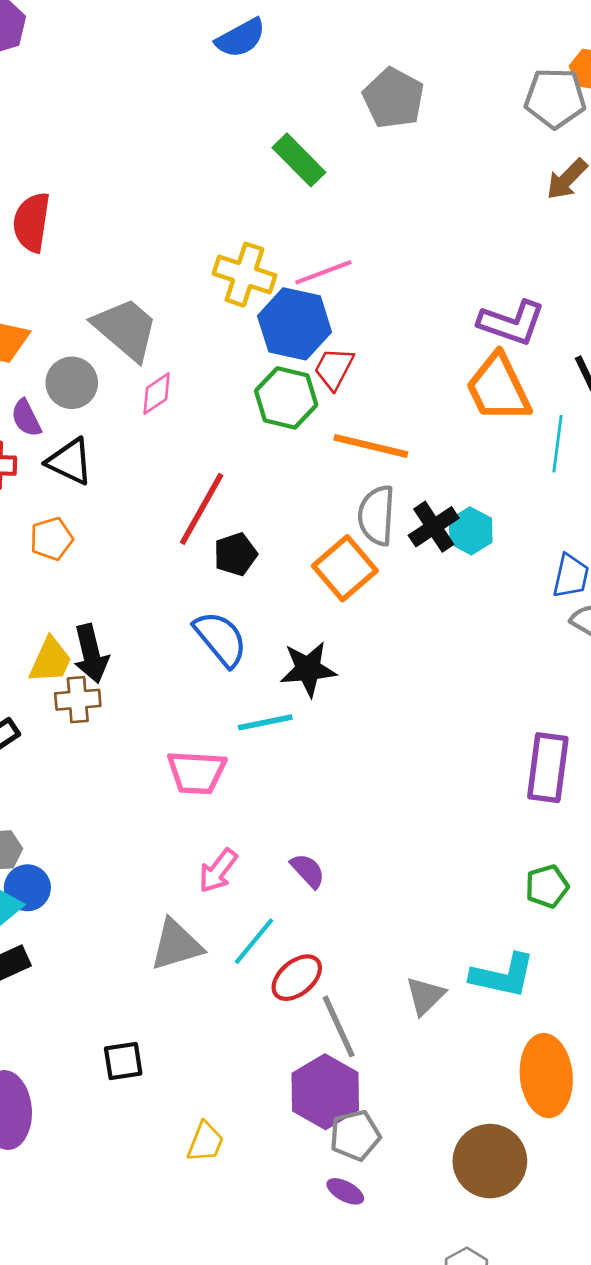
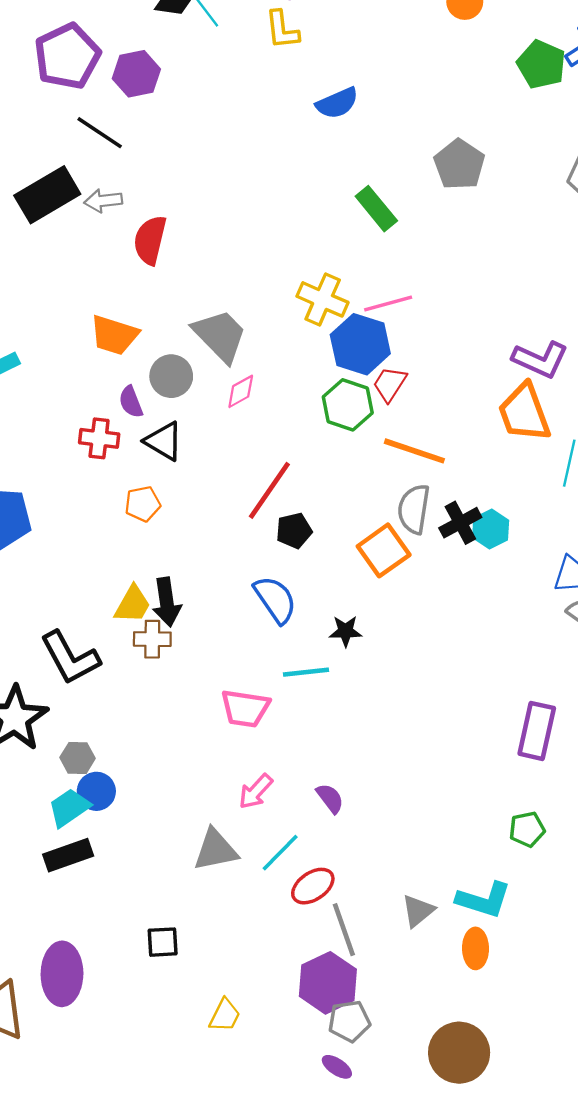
black star: (308, 669) -> (345, 631), size x0.7
orange ellipse: (546, 1076) -> (476, 948), moved, size x0.6

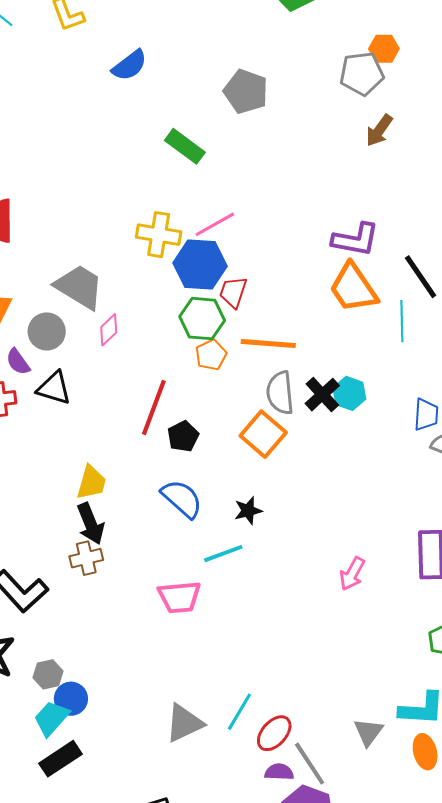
orange pentagon: (143, 504) -> (211, 355), moved
yellow trapezoid: (133, 604) -> (91, 483), moved
pink arrow: (256, 792) -> (352, 574), moved
purple semicircle: (330, 798) -> (279, 772), moved, turned -36

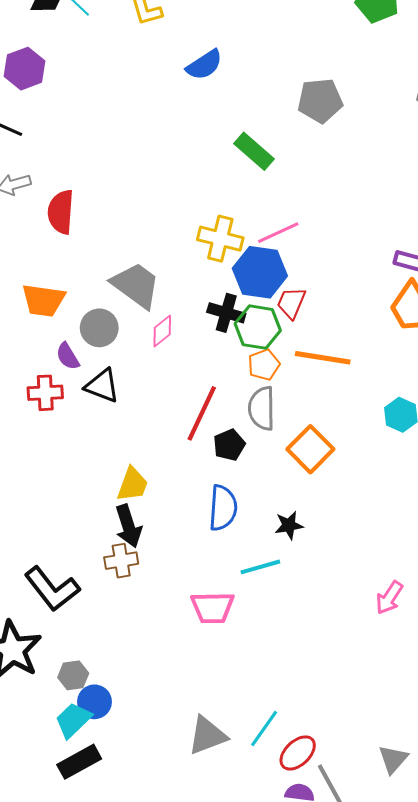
gray pentagon: (246, 91) -> (320, 101), turned -30
gray semicircle: (280, 393) -> (262, 408), moved
black cross: (322, 395) -> (226, 313), moved, turned -36
blue semicircle: (182, 499) -> (223, 508), turned 48

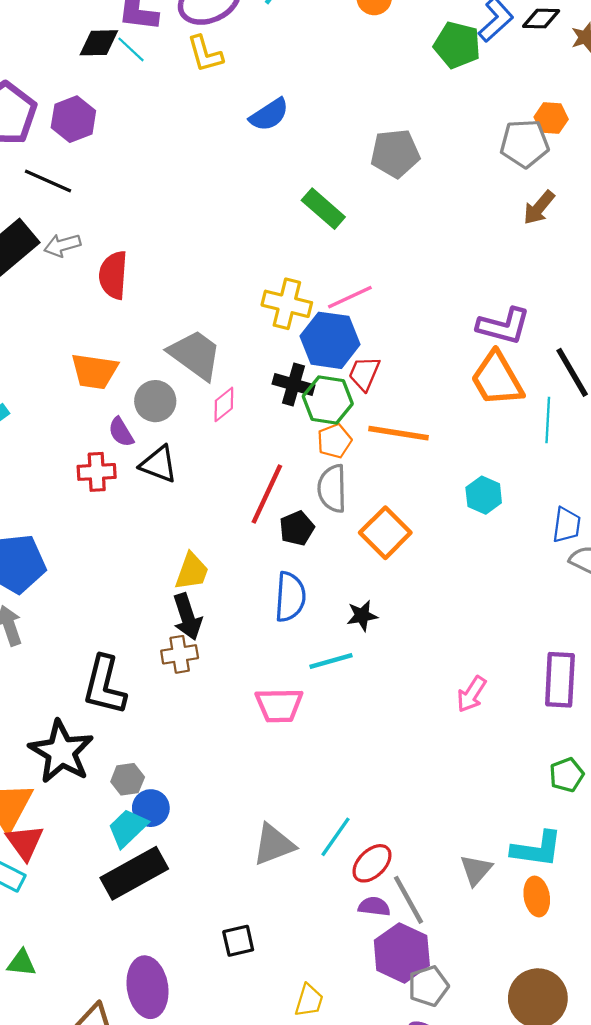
black L-shape: (52, 589) -> (104, 685), turned 52
black rectangle: (79, 762) -> (134, 873), size x1.4

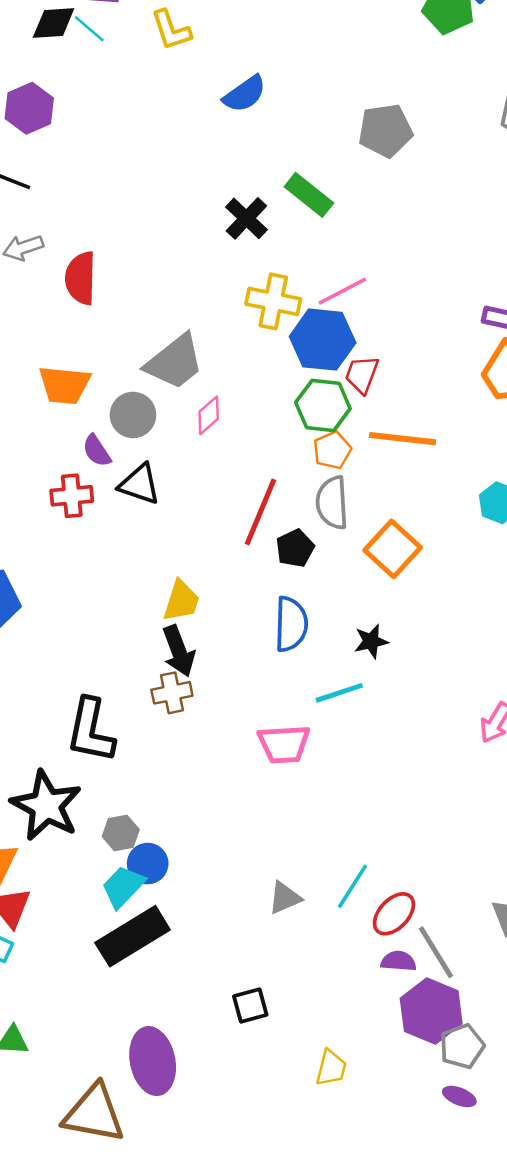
gray trapezoid: (195, 355) -> (175, 362), turned 108
black cross: (293, 385) -> (246, 218), moved, turned 30
gray triangle: (274, 845) -> (285, 898), size x0.7

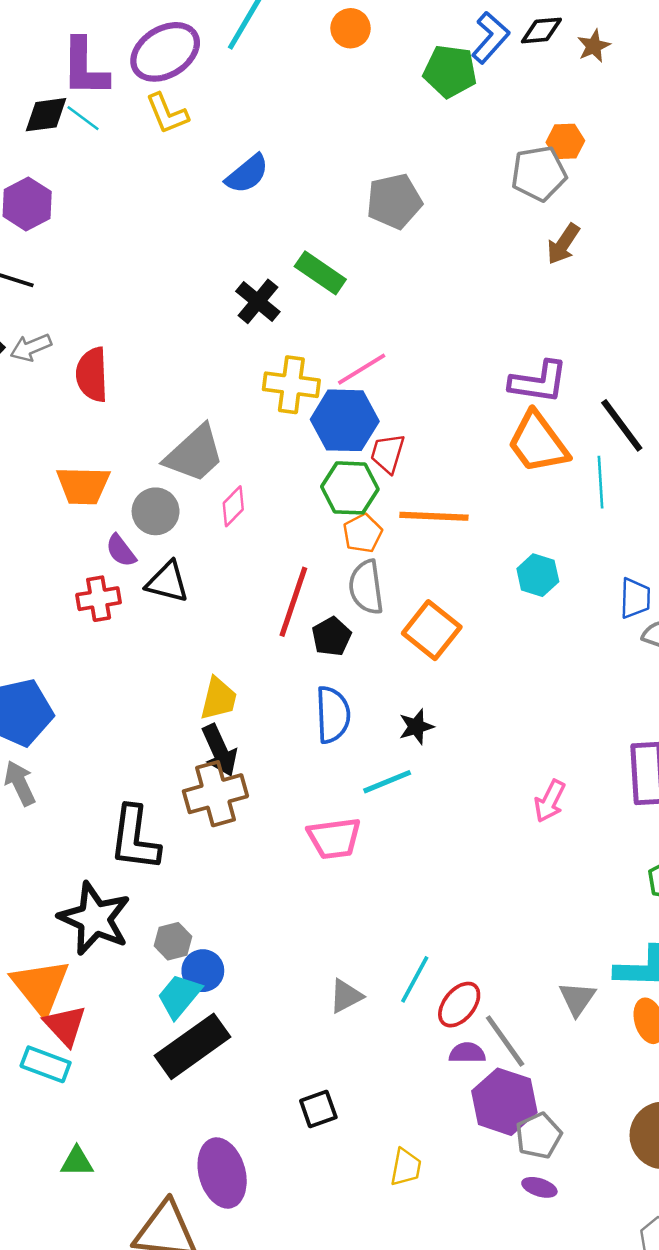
brown cross: (172, 693) -> (215, 794), size x1.5

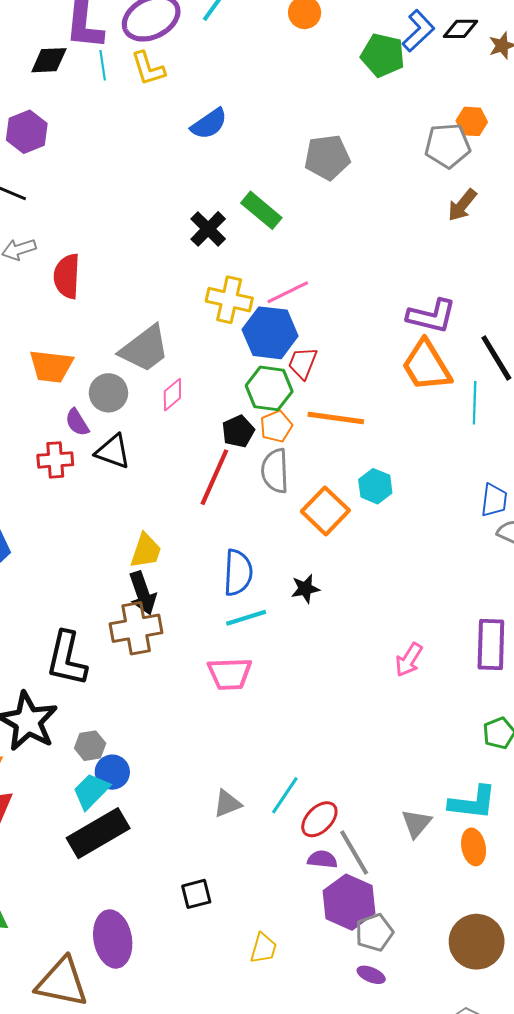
cyan line: (83, 118) -> (103, 65), moved, turned 40
cyan hexagon: (538, 575) -> (375, 486), moved
black pentagon: (331, 637) -> (238, 431), moved
cyan line: (387, 782) -> (246, 618), moved

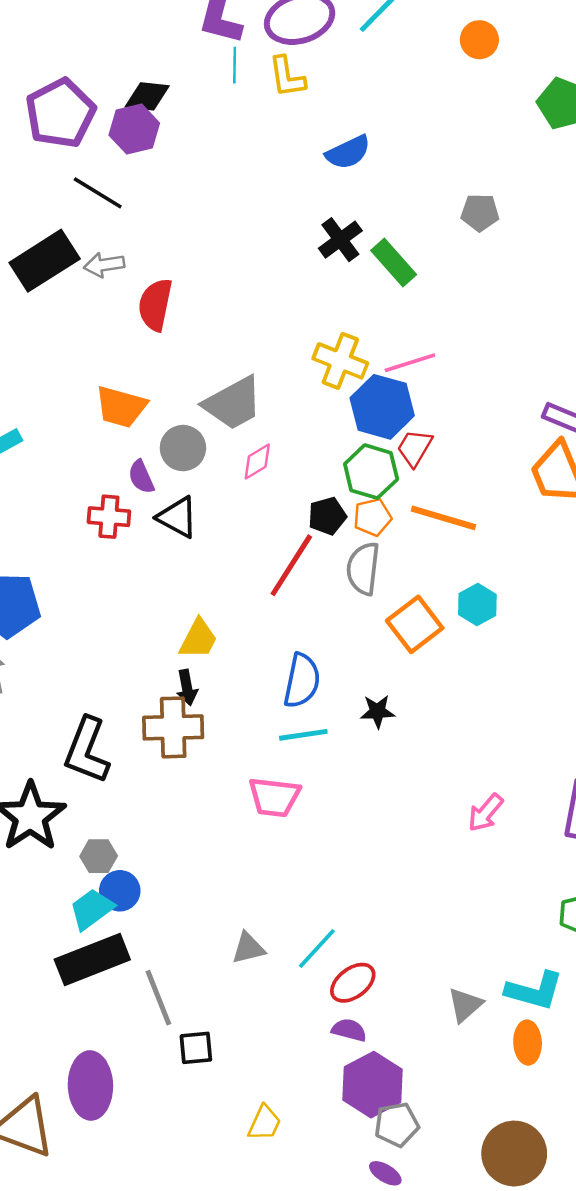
black diamond: (49, 60) -> (147, 96), moved
gray pentagon: (327, 157) -> (480, 213), size x0.7
black cross: (208, 229) -> (340, 240), moved
black arrow: (143, 593) -> (187, 688), size x0.7
gray line: (354, 853) -> (158, 998), moved

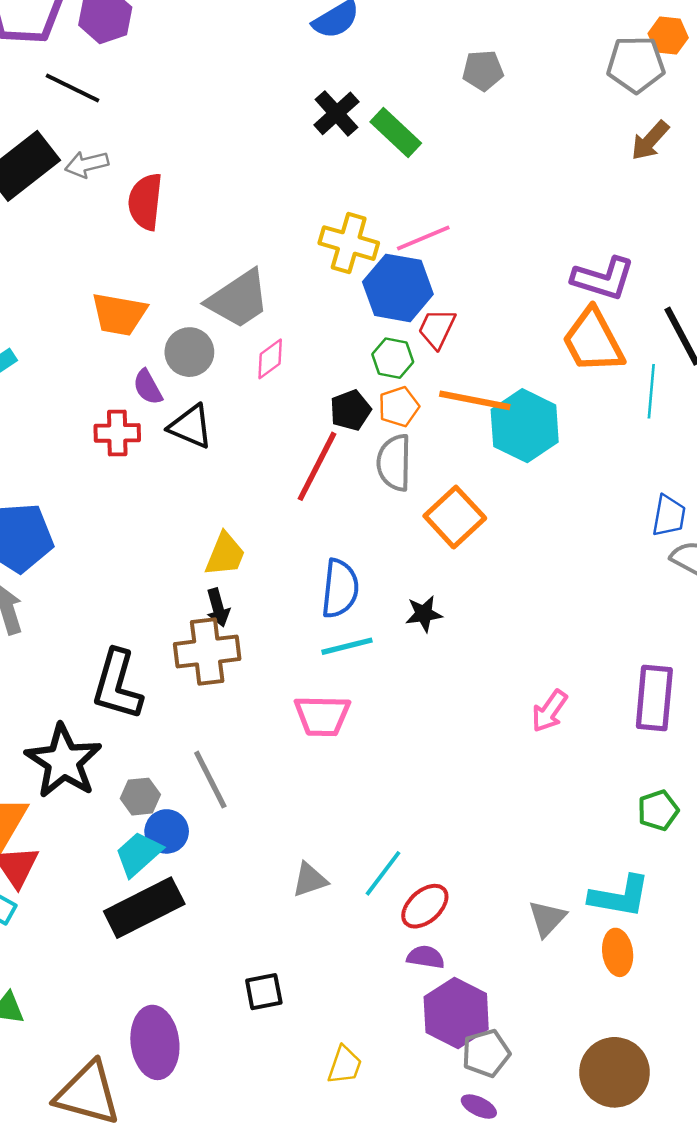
green hexagon: (371, 472) -> (393, 358), size x0.7
cyan hexagon: (477, 604) -> (525, 426), moved, size x1.6
gray line: (158, 998) -> (210, 780), moved

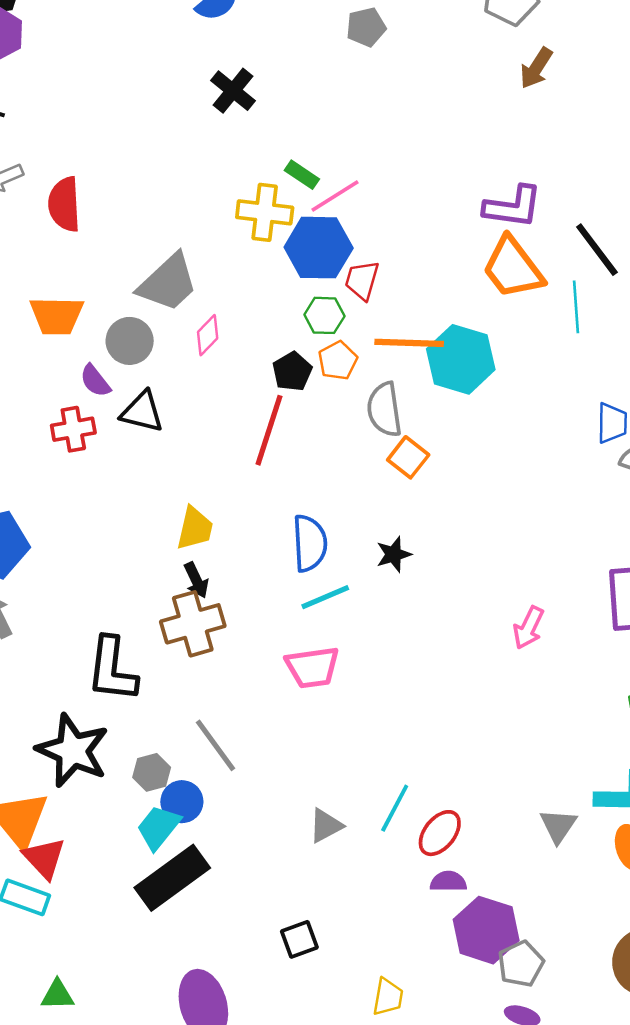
green rectangle: (396, 133) -> (302, 175), moved, size x0.7
gray semicircle: (394, 463) -> (384, 409), moved
orange square: (455, 517) -> (408, 457), size x0.7

